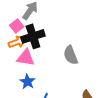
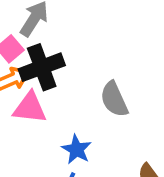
blue star: (27, 82) -> (77, 149), moved

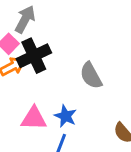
pink triangle: (30, 108) -> (34, 118), moved

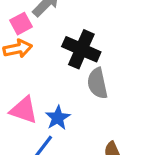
black cross: (34, 56) -> (81, 49), moved, turned 32

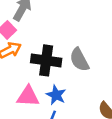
black cross: (81, 49) -> (46, 60), moved

